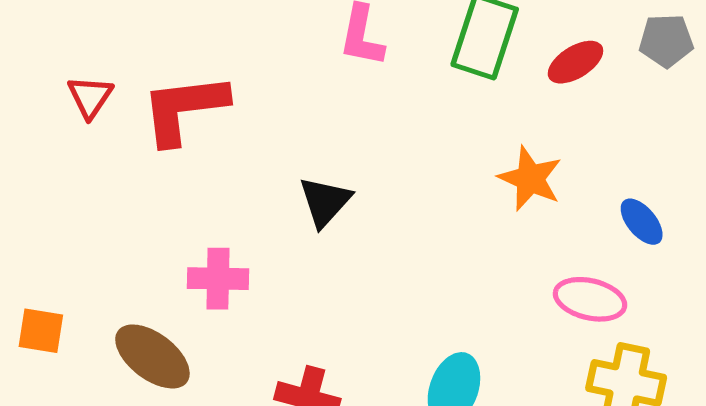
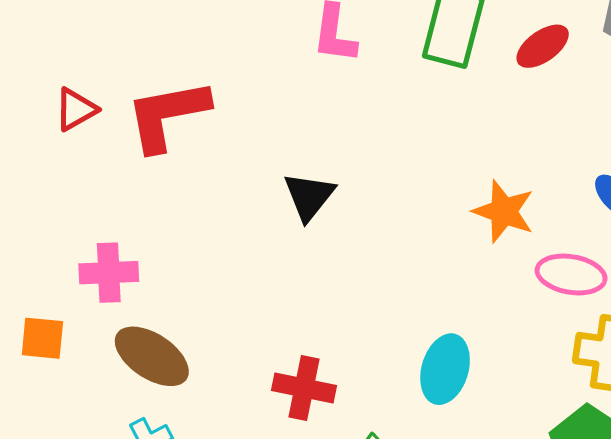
red triangle: (90, 97) -> (76, 109), turned 30
orange star: (530, 179) -> (504, 211), moved
pink cross: (218, 279) -> (109, 273), moved

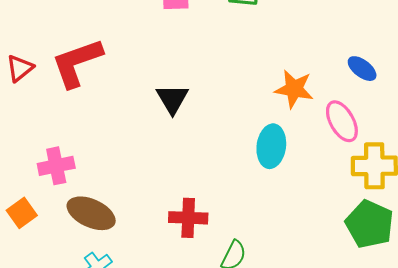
pink ellipse: (571, 274) -> (342, 121), turned 60
orange square: (42, 338) -> (22, 213), turned -32
cyan ellipse: (445, 369) -> (271, 146), moved

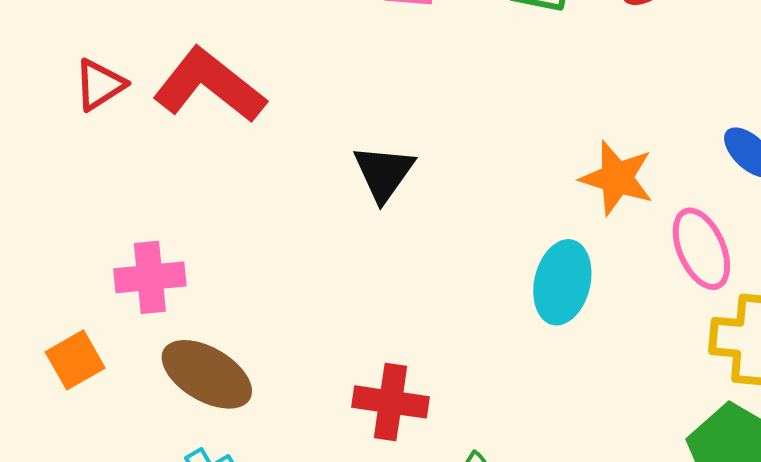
red L-shape: (77, 63) -> (209, 85), turned 52

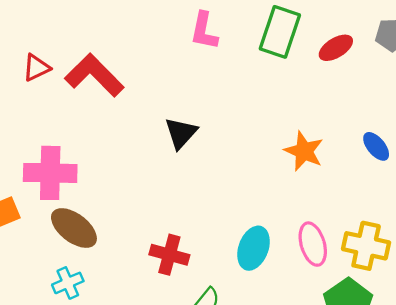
pink ellipse: (701, 249) -> (313, 244), moved
pink cross: (150, 277) -> (50, 173), size x1.4
cyan ellipse: (562, 282) -> (253, 248), moved

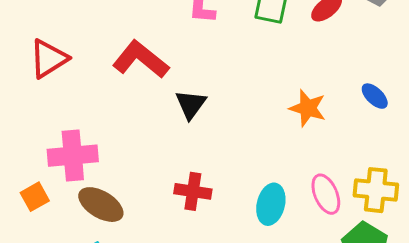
red triangle: (36, 68) -> (49, 59), size x1.5
red L-shape: (94, 75) -> (141, 59), moved
red cross: (169, 255) -> (193, 191), moved

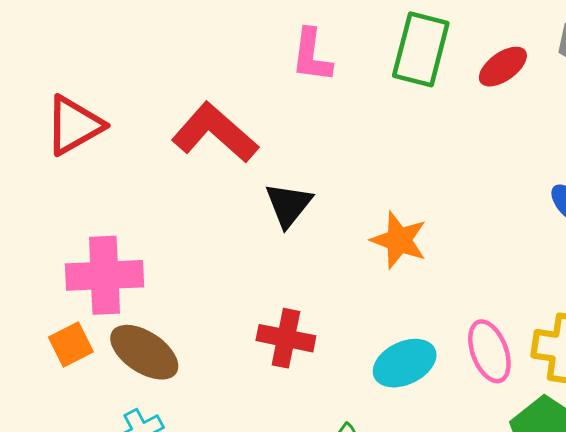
orange star: (308, 108) -> (399, 240), moved
orange square: (35, 197) -> (71, 345), moved
cyan ellipse: (271, 204) -> (405, 363), turned 48

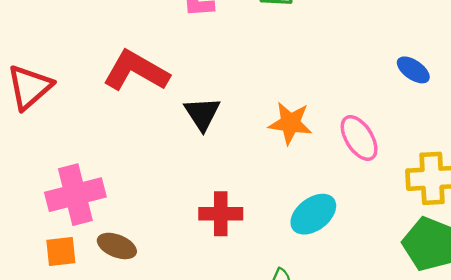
orange square: (71, 345) -> (61, 252), turned 32
pink ellipse: (489, 351) -> (359, 138), moved
brown ellipse: (144, 352) -> (117, 246), size x0.7

